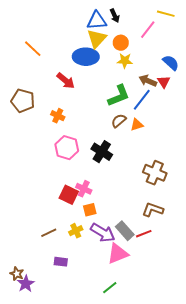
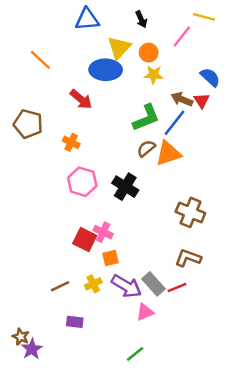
blue triangle: (97, 21) -> (87, 19), moved
orange triangle: (137, 125) -> (168, 153), size x1.6
pink triangle: (118, 254) -> (145, 312), size x0.7

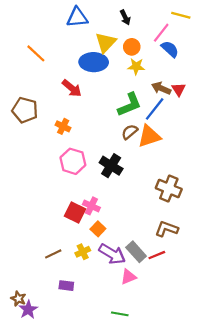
blue semicircle: (210, 77) -> (170, 49), moved
orange square: (111, 258) -> (98, 229), turned -32
green line: (135, 354) -> (120, 314), turned 49

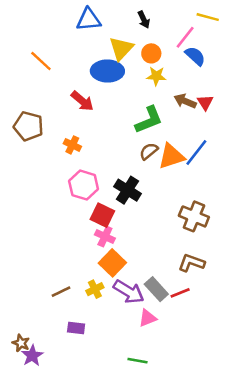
blue line: (155, 109) -> (196, 152), moved
red square: (75, 213) -> (102, 215), moved
orange square: (98, 229) -> (112, 263), size x1.5

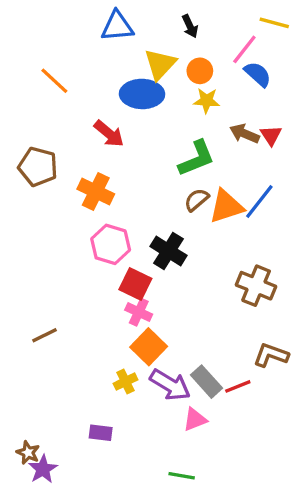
orange cross: (72, 145) -> (96, 191), size x1.5
brown L-shape: (191, 263) -> (271, 355), moved
brown line: (61, 292) -> (45, 335), moved

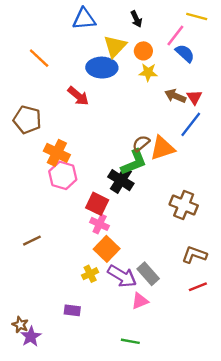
green L-shape: (197, 158) -> (134, 162), moved
orange cross: (96, 191) -> (57, 153), moved
blue line: (259, 201) -> (191, 124), moved
pink hexagon: (111, 244) -> (63, 175), moved
red line: (238, 386) -> (198, 287), moved

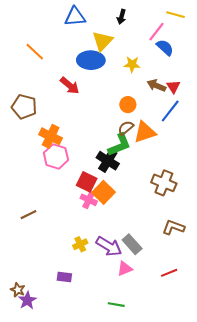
black arrow: (136, 19) -> (122, 17), turned 40
orange circle: (143, 51) -> (128, 105), moved
orange square: (107, 249) -> (104, 192), moved
red line: (198, 287) -> (169, 273), moved

